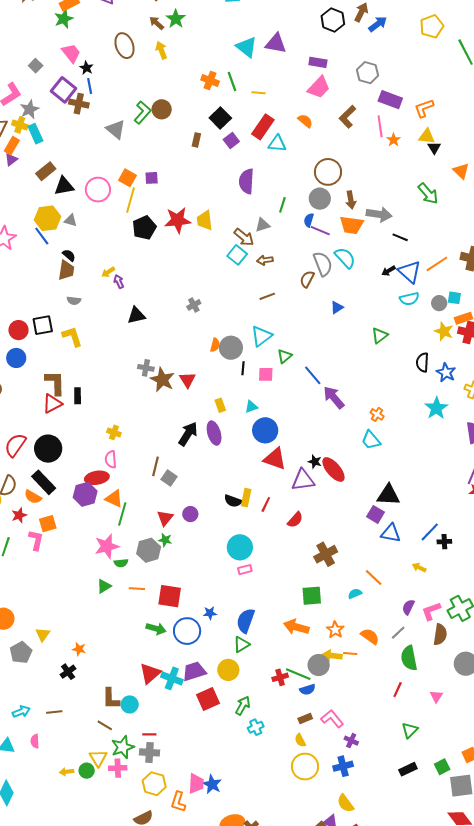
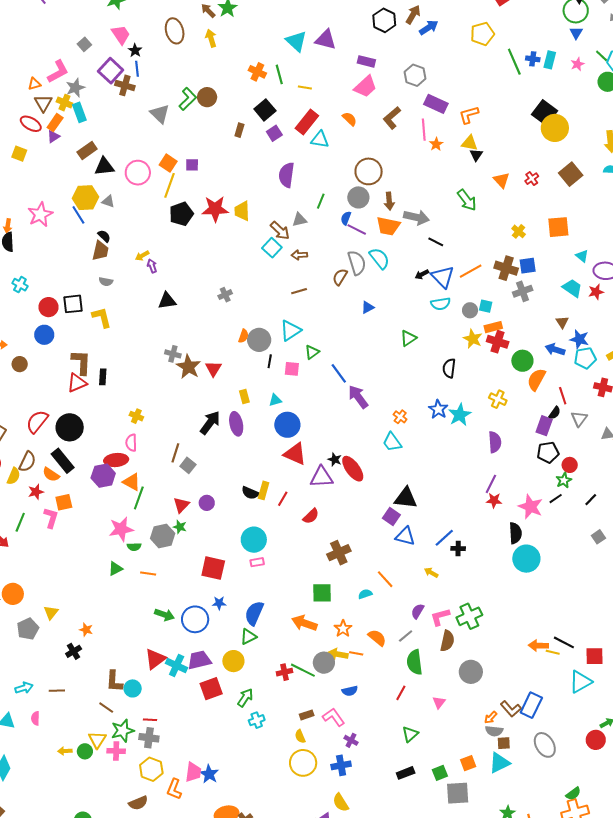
blue star: (446, 372) -> (438, 409), moved
red square: (170, 596) -> (213, 568), moved
blue semicircle: (307, 690) -> (350, 691), moved

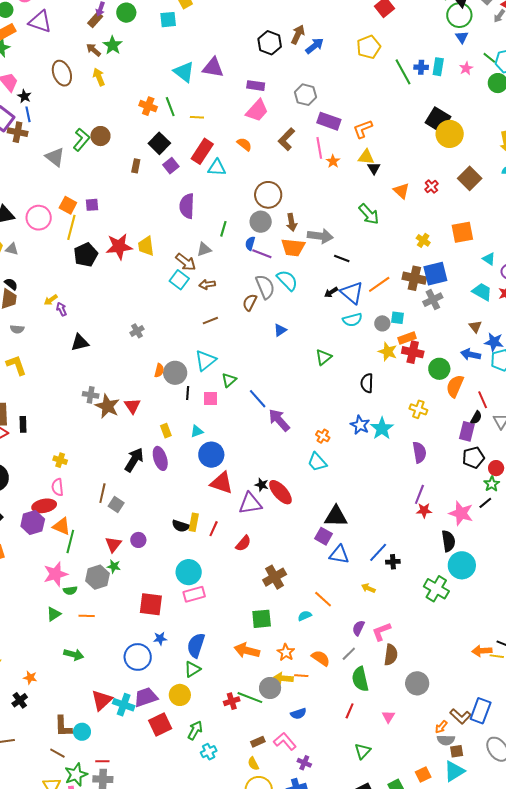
blue square: (528, 266) -> (435, 274), size x1.4
pink rectangle: (257, 562) -> (194, 594), size x1.5
green arrow: (164, 615) -> (74, 655), moved
green cross: (469, 616) -> (436, 589), moved, turned -30

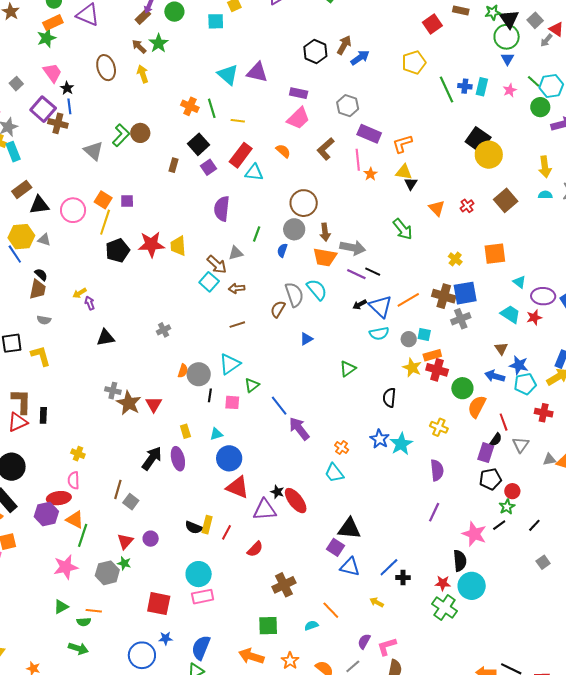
purple line: (262, 254) -> (356, 274), moved
red star: (424, 510) -> (443, 583), moved
green semicircle: (70, 590) -> (84, 622), moved

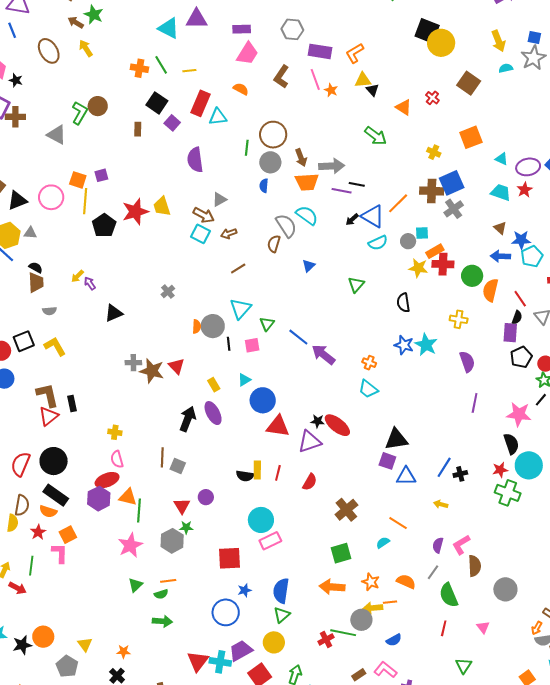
blue line: (69, 106) -> (12, 30), moved
green line: (257, 234) -> (247, 148), moved

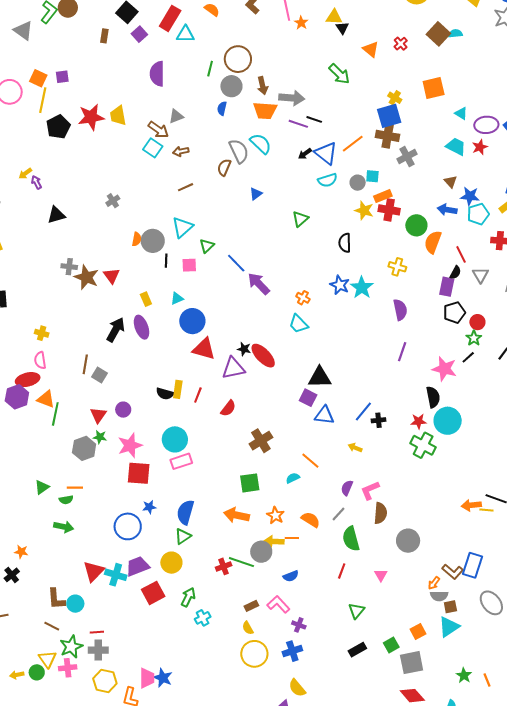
cyan semicircle: (506, 68) -> (455, 33), moved
blue square: (452, 183) -> (389, 116), moved
pink star: (130, 545) -> (130, 445), moved

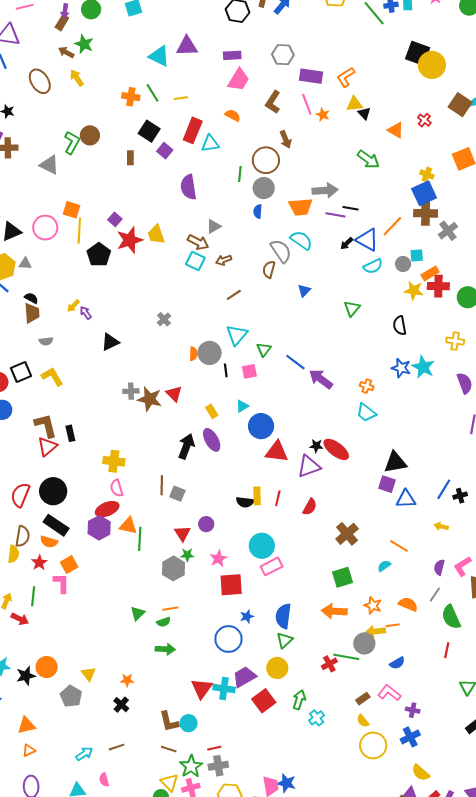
purple square: (62, 77) -> (115, 219), moved, turned -32
brown arrow: (262, 86) -> (286, 139), moved
yellow cross: (42, 333) -> (114, 461), size x1.5
pink star: (130, 445) -> (218, 559), size x0.7

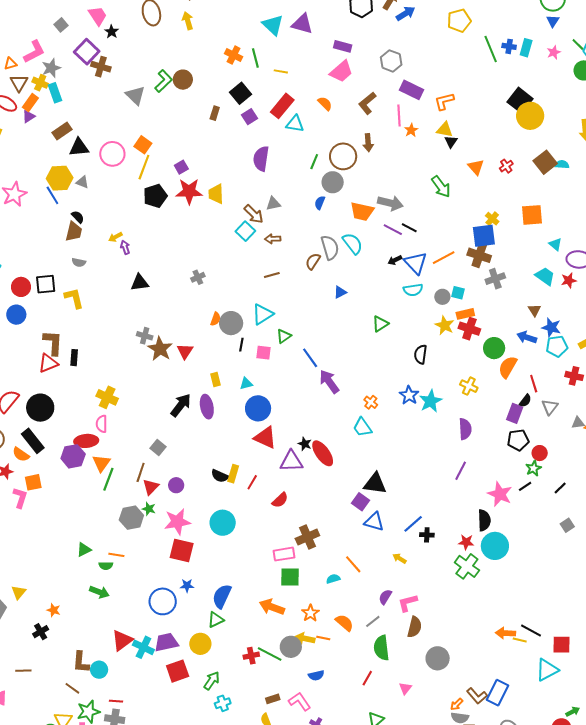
brown line: (162, 485) -> (141, 472), moved
orange triangle: (128, 526) -> (101, 463), turned 36
pink star: (218, 559) -> (177, 522), size x1.5
pink rectangle: (272, 566) -> (284, 554), moved

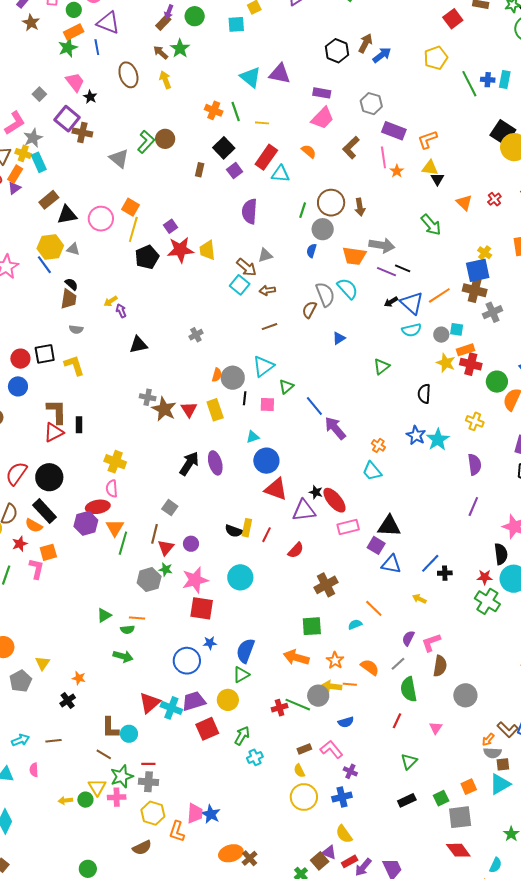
brown arrow: (368, 143) -> (360, 207), moved
yellow rectangle: (215, 379) -> (215, 410), moved, size x1.5
pink rectangle: (284, 554) -> (348, 527), moved

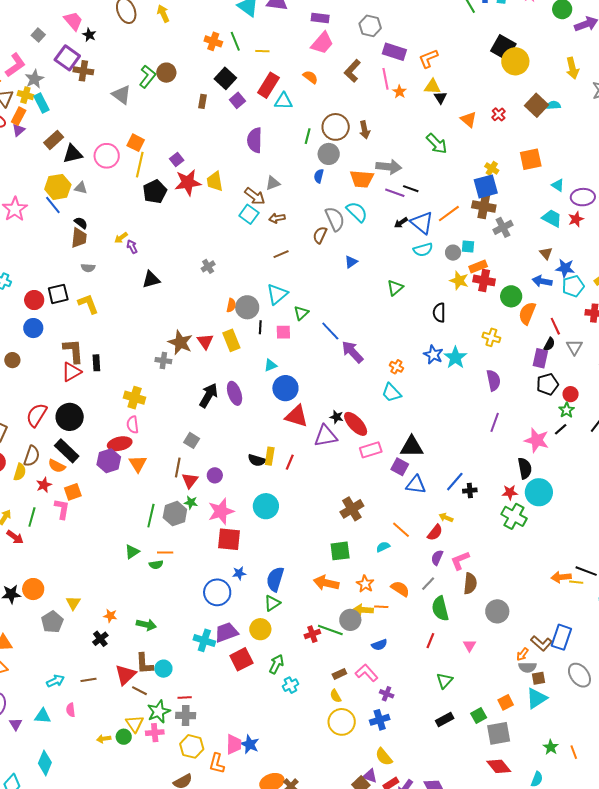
gray cross: (148, 397) -> (163, 361), moved
green line: (123, 543) -> (151, 516), moved
red semicircle: (296, 550) -> (435, 533), moved
green arrow: (123, 656) -> (146, 625), moved
red triangle: (150, 703) -> (125, 675), moved

